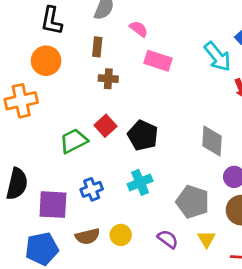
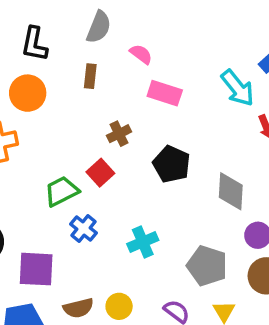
brown cross: (108, 79) -> (119, 134), moved, turned -30
black pentagon: (143, 135) -> (171, 164), moved
blue cross: (92, 189) -> (83, 228), moved, turned -30

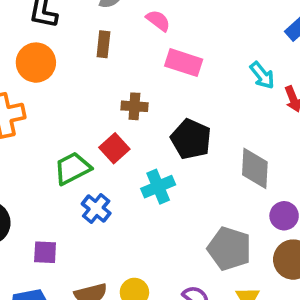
cyan arrow: (237, 88) -> (262, 75), moved, size x0.7
brown cross: (119, 134) -> (134, 106), turned 30
cyan cross: (143, 242) -> (158, 187), moved
purple square: (36, 269) -> (45, 252), size x0.6

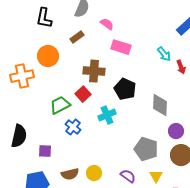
brown rectangle: (103, 44) -> (77, 37), turned 48
orange circle: (36, 63) -> (48, 56), moved
brown cross: (134, 106) -> (94, 71), size x1.5

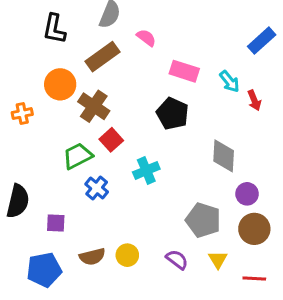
brown rectangle: (77, 37) -> (102, 57), size x1.6
pink rectangle: (121, 47) -> (184, 71), moved
brown cross: (94, 71) -> (94, 106), moved, turned 30
orange cross: (22, 76) -> (22, 114), size x0.6
black pentagon: (125, 89) -> (173, 114), moved

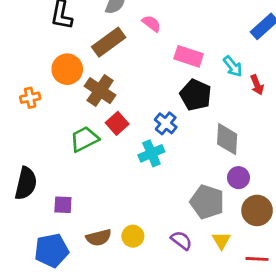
black pentagon: (173, 114) -> (196, 95), moved
blue cross: (97, 188) -> (166, 123), moved
purple circle: (247, 194) -> (238, 178), moved

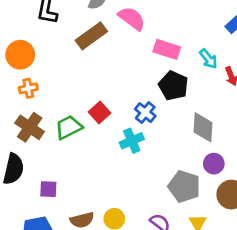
pink semicircle: (151, 24) -> (132, 18), size x1.5
orange circle: (67, 69) -> (20, 55), moved
brown cross: (100, 91) -> (30, 127), moved
orange cross: (30, 98) -> (28, 88), moved

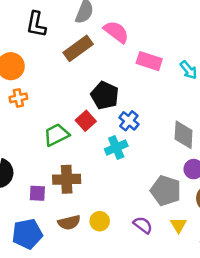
black pentagon: (173, 86) -> (105, 95), moved
brown cross: (30, 127) -> (67, 179), moved, turned -36

